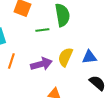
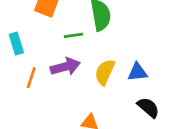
purple arrow: (41, 64) -> (65, 67), moved

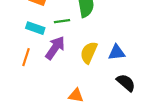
cyan rectangle: (16, 44) -> (35, 28), moved, turned -54
purple arrow: (65, 67) -> (55, 48), turned -40

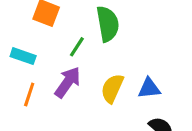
green line: (62, 21) -> (77, 47), turned -49
cyan rectangle: (35, 28) -> (23, 56), moved

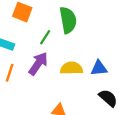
yellow semicircle: (112, 88) -> (71, 68), turned 65

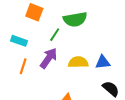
green semicircle: (68, 20) -> (75, 19), turned 90

